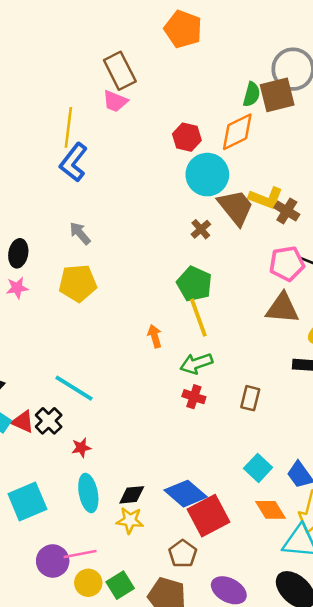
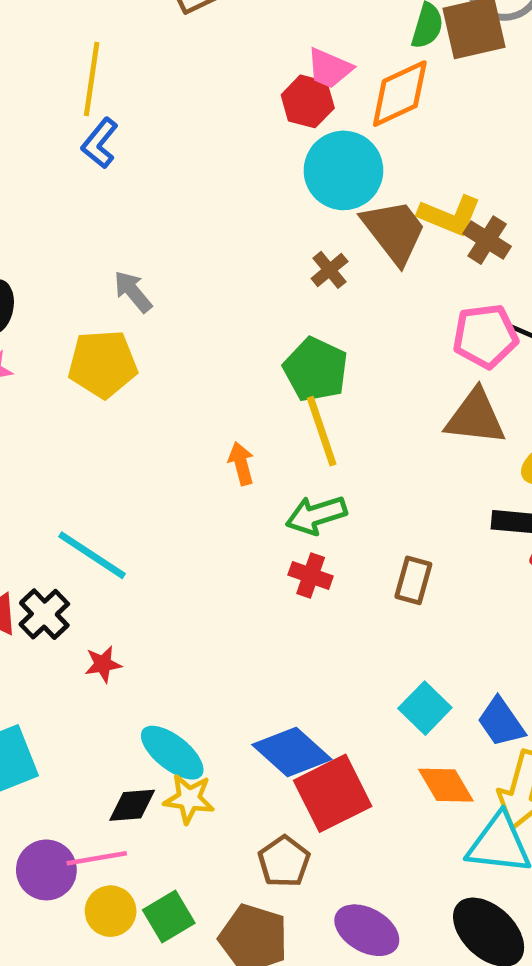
pink trapezoid: (115, 101) -> (330, 68), moved
blue L-shape: (74, 162) -> (100, 143), size x0.7
gray arrow: (80, 233) -> (133, 292), moved
cyan ellipse: (88, 493) -> (172, 753), moved, turned -42
black diamond: (132, 495) -> (132, 805), moved

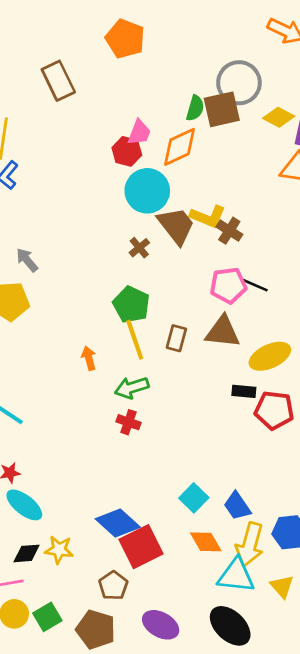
pink trapezoid: (330, 68) -> (139, 132), turned -92
brown rectangle: (413, 580) -> (176, 338), moved
cyan ellipse: (172, 753) -> (24, 505), moved

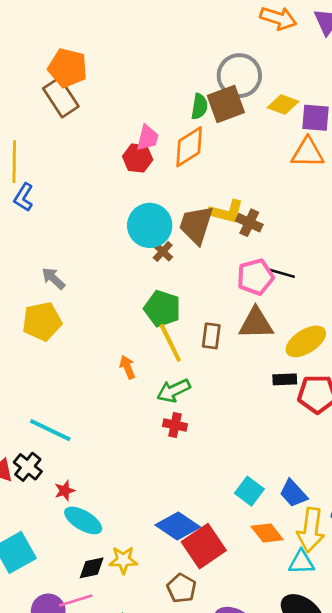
orange pentagon: (125, 39) -> (68, 68), moved
cyan circle: (147, 191) -> (150, 225), moved
brown trapezoid: (176, 226) -> (196, 225), turned -117
cyan triangle: (236, 576) -> (301, 562), size x0.7

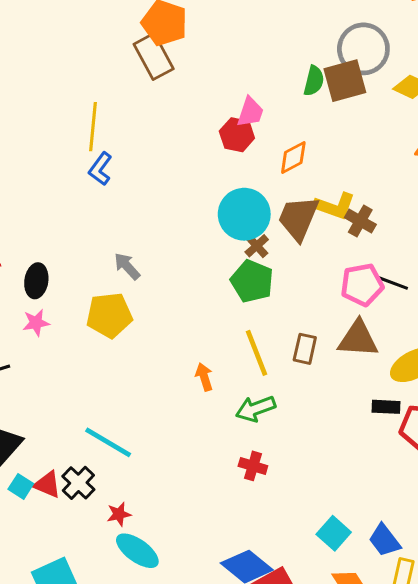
orange diamond: (189, 147) -> (293, 157), moved, size x0.7
green pentagon: (162, 309) -> (252, 281), moved
red cross: (175, 425) -> (253, 466), moved

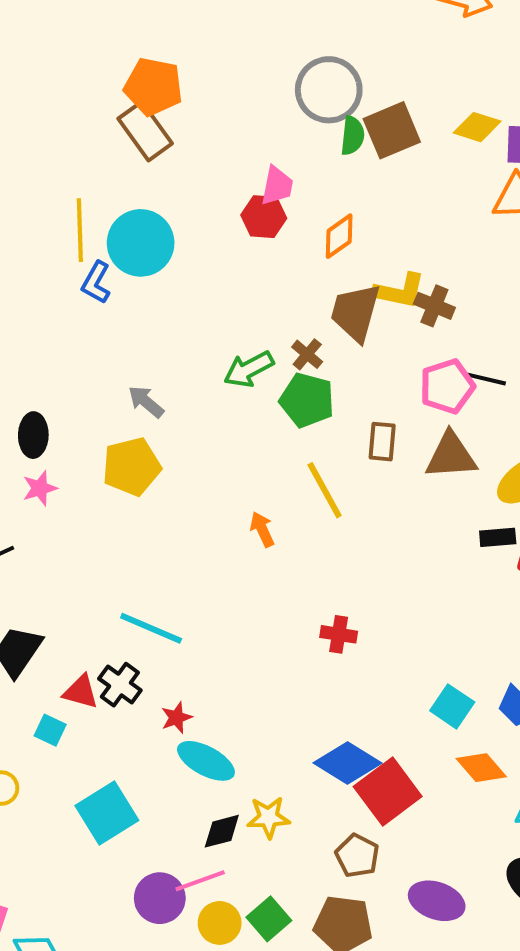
gray circle: (363, 49) -> (329, 90), moved
cyan circle: (244, 214) -> (141, 243), moved
brown rectangle: (305, 349) -> (382, 442), moved
green arrow: (256, 409) -> (249, 369), moved
cyan square: (21, 486) -> (50, 730), moved

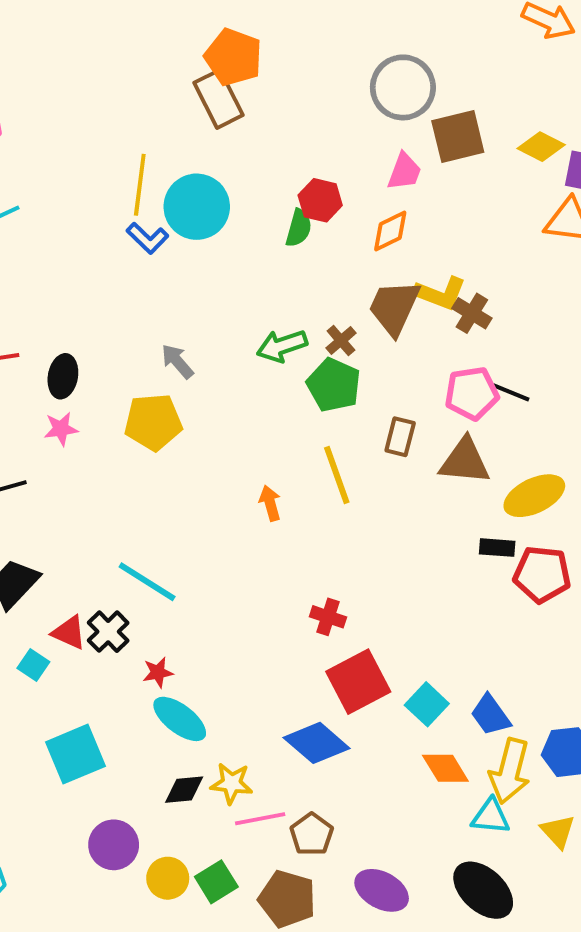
green semicircle: (352, 136) -> (299, 228), moved
pink trapezoid: (277, 186) -> (404, 172), moved
blue L-shape: (96, 282) -> (148, 238), turned -84
red square: (388, 791) -> (358, 682), moved
pink line: (200, 881) -> (260, 819), moved

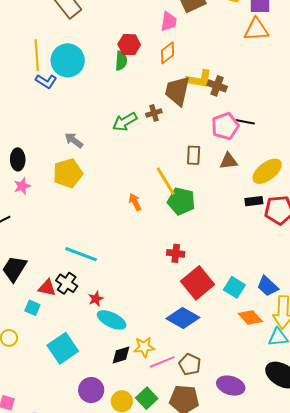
brown cross: (341, 341) -> (154, 113), turned 35
green pentagon: (334, 385) -> (181, 201), moved
brown triangle: (465, 461) -> (229, 161), size x0.7

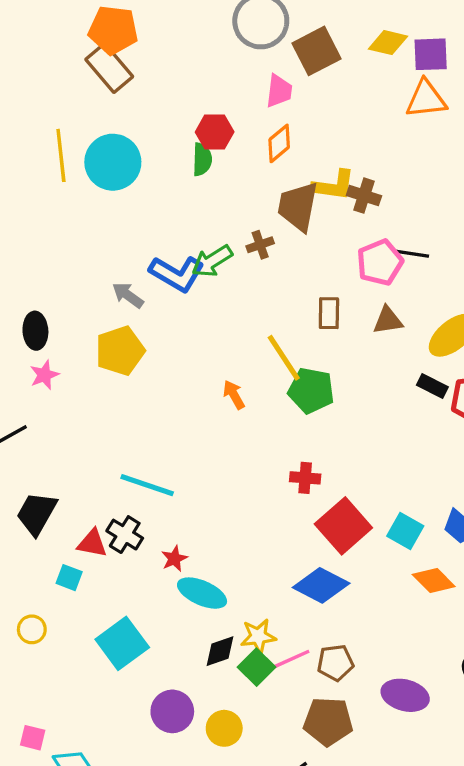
blue L-shape: (46, 81) -> (177, 274), moved, size x1.5
black rectangle: (254, 201) -> (432, 386), turned 36
brown pentagon: (190, 364) -> (335, 663), turned -30
green square: (147, 398) -> (257, 667), moved

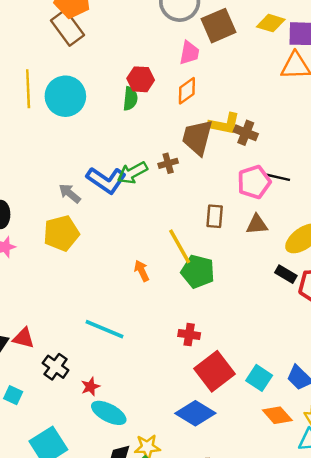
cyan line: (147, 485) -> (104, 329), moved
red triangle: (92, 543) -> (24, 338), moved

